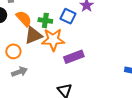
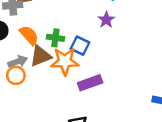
blue square: (68, 16) -> (80, 46), moved
gray arrow: (19, 72) -> (18, 62), moved

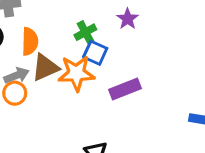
orange semicircle: (29, 35) -> (30, 41), turned 45
green cross: (55, 38) -> (85, 32), moved, turned -35
purple rectangle: (90, 83) -> (125, 89), moved

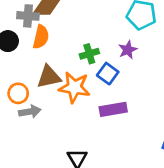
orange semicircle: (30, 41) -> (41, 37), moved
blue square: (95, 53) -> (108, 74), moved
gray arrow: (17, 75) -> (30, 112), moved

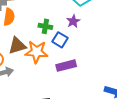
green cross: (89, 54) -> (45, 26), turned 32

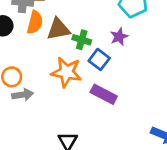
brown triangle: (17, 46) -> (58, 29), moved
purple rectangle: (66, 66) -> (104, 94), turned 36

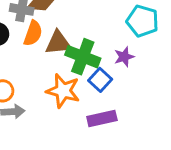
green cross: (82, 40) -> (83, 57), size x1.6
purple rectangle: (104, 94) -> (102, 118), turned -45

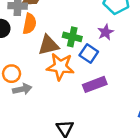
brown triangle: (58, 43) -> (48, 45), moved
green cross: (83, 57) -> (72, 37), size x0.7

